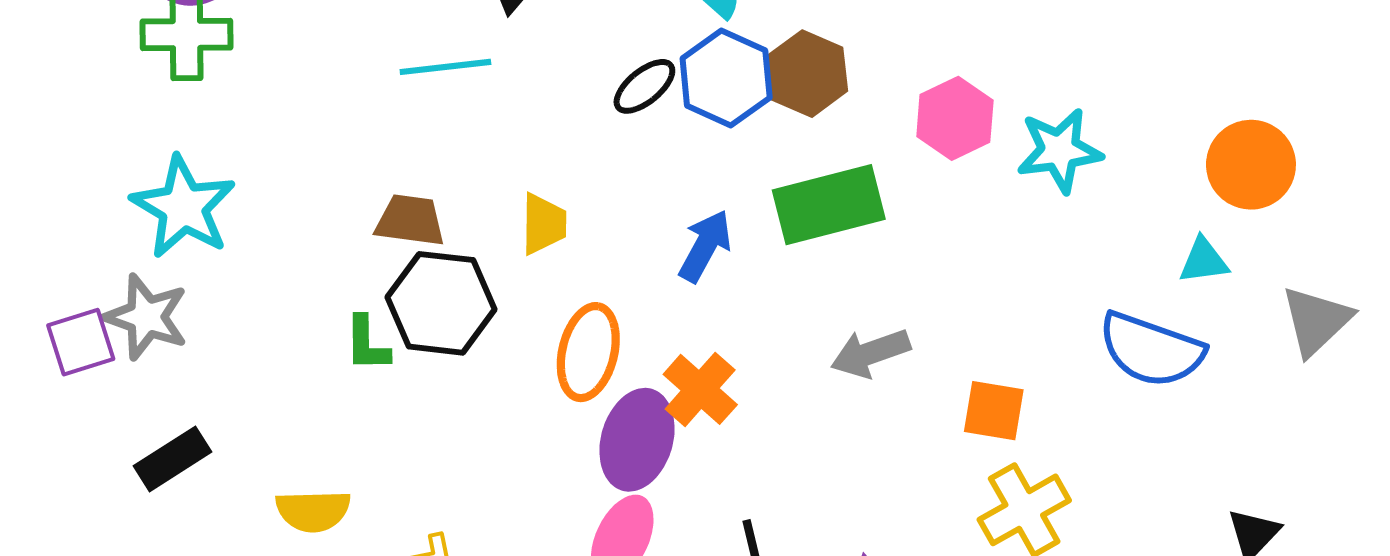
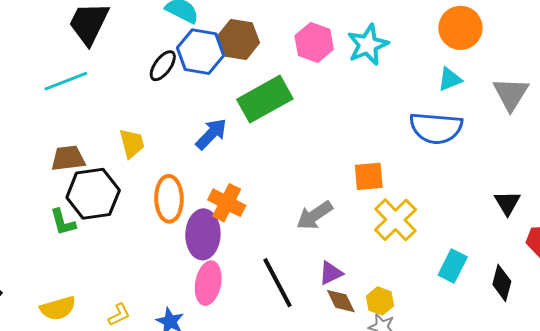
blue arrow: (705, 246) -> (211, 134), turned 30
gray arrow: (870, 353) -> (315, 215), moved

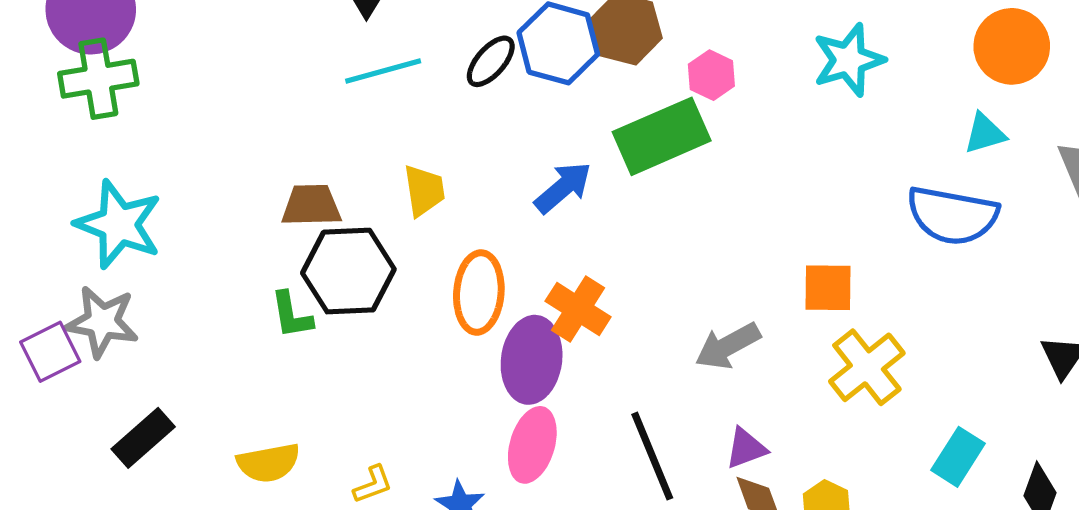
pink hexagon: (314, 42) -> (711, 75), moved, size x0.7
cyan line: (66, 81) -> (383, 71), moved

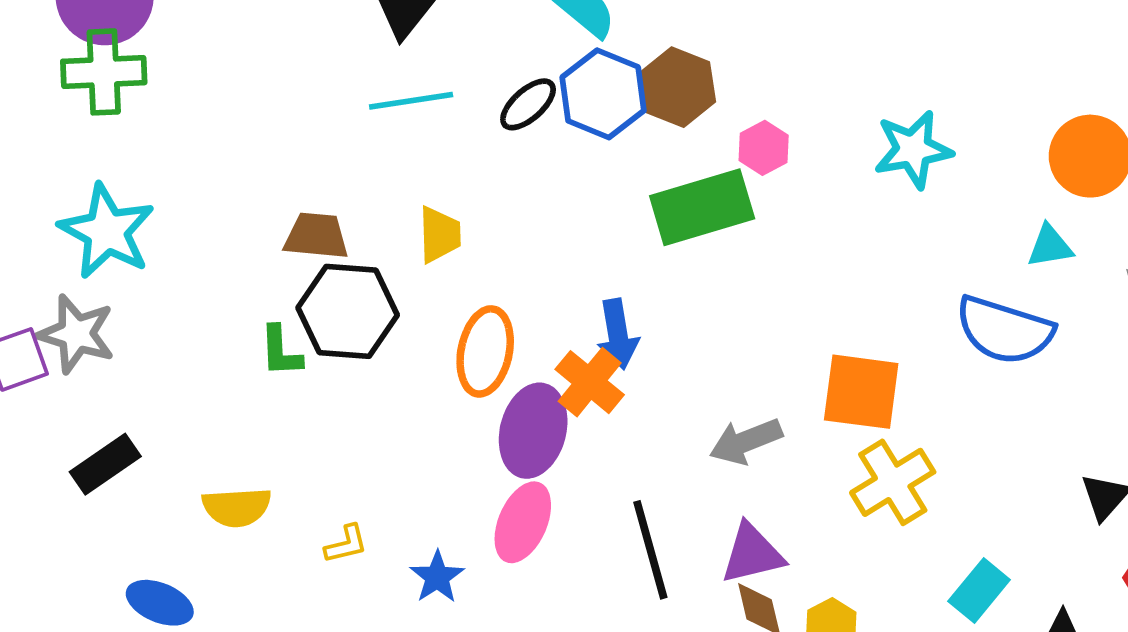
blue arrow: (563, 188) -> (618, 334), moved, turned 114
orange square: (828, 288) -> (861, 392), size x1.4
purple triangle: (746, 448) -> (752, 554), size x1.4

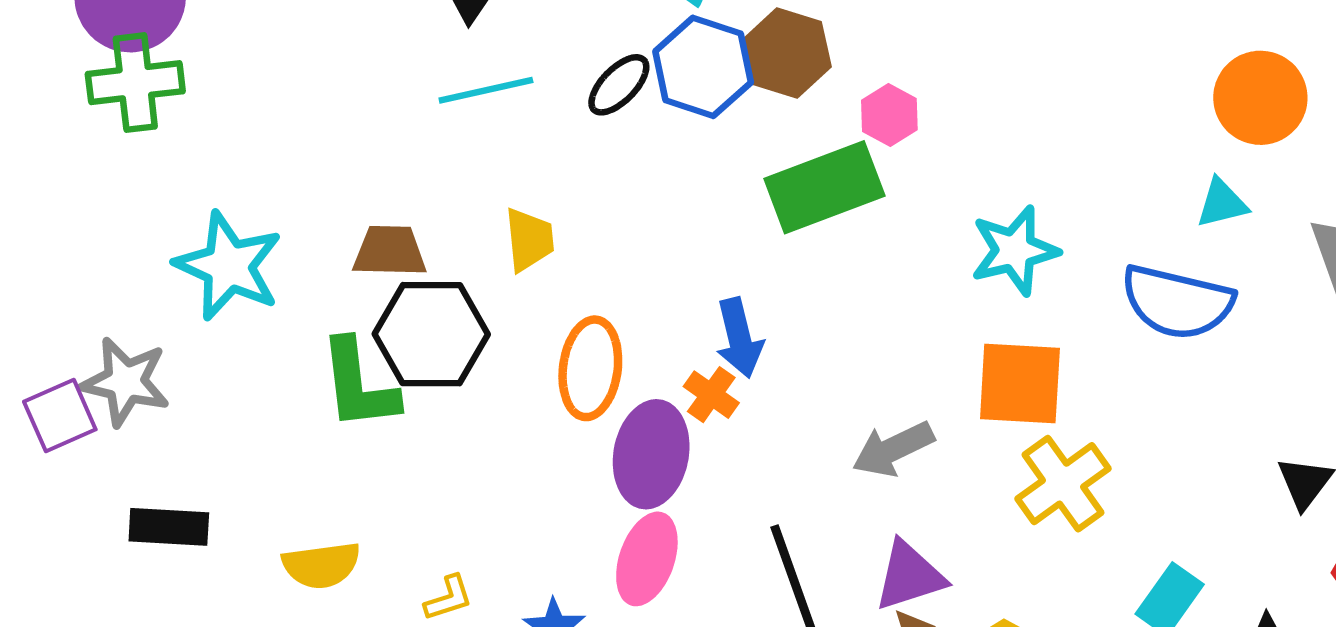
cyan star: (913, 149) -> (1015, 251), moved
cyan star: (107, 231) -> (229, 266), moved
green L-shape: (281, 351) -> (359, 385), size x1.6
orange cross: (590, 382) -> (711, 395), size x0.7
black rectangle: (105, 464) -> (169, 527), turned 42

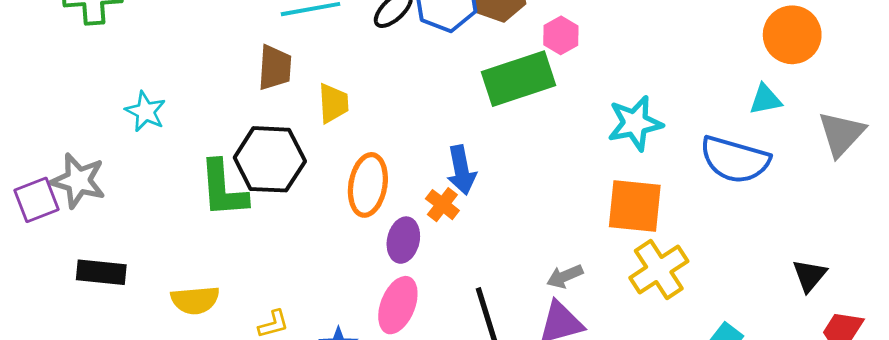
brown trapezoid: (390, 251) -> (275, 68), moved, turned 90
cyan star: (229, 266) -> (146, 111), size x0.6
gray arrow: (893, 449) -> (565, 276), moved, size x0.7
purple ellipse: (651, 454) -> (403, 240), size x0.7

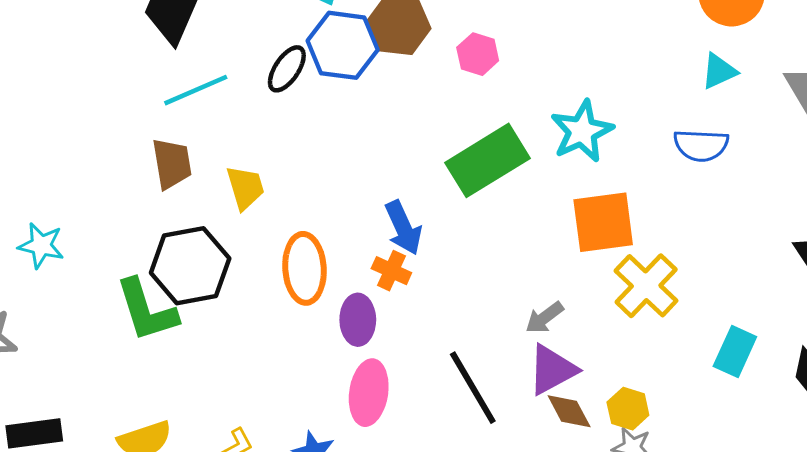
green rectangle: (518, 79) -> (487, 160), moved
blue semicircle: (735, 160) -> (701, 145), size x0.7

